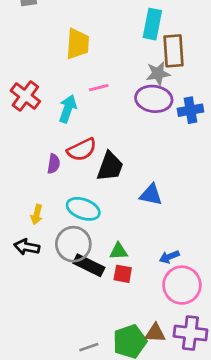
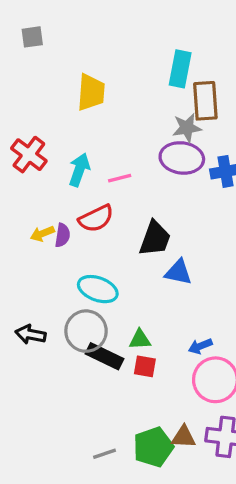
pink line: (99, 88) -> (120, 178), moved
black trapezoid: (110, 167) -> (155, 239), moved
yellow arrow: (37, 215) -> (42, 234), moved, turned 54

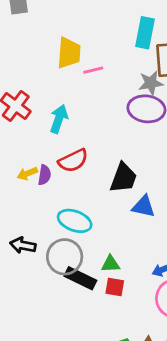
pink line: (120, 178) -> (93, 70), moved
black arrow: (31, 334) -> (23, 245), moved

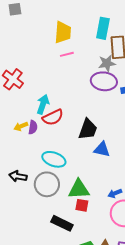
yellow trapezoid: (69, 53) -> (63, 32), moved
cyan arrow: (59, 119) -> (43, 104), moved
green triangle: (111, 264) -> (79, 189), size x1.6
black rectangle: (80, 278) -> (62, 223), moved

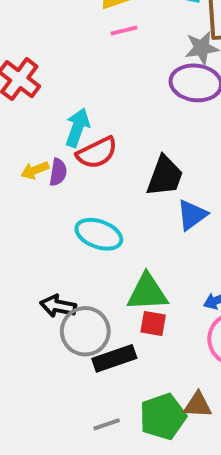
blue triangle: (102, 149) -> (192, 215), turned -48
black arrow: (18, 176) -> (58, 306), moved
gray circle: (47, 184) -> (85, 331), moved
black rectangle: (62, 223) -> (114, 358), turned -45

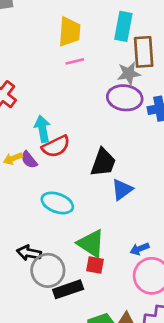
cyan arrow: (77, 128) -> (42, 129), turned -30
purple semicircle: (58, 172) -> (29, 160), turned 132
green triangle: (147, 292) -> (91, 243), turned 36

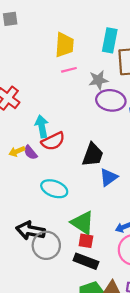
gray star: (129, 74) -> (98, 80), moved
black arrow: (29, 253) -> (30, 231), size x1.4
black rectangle: (68, 289) -> (86, 261), moved, turned 40

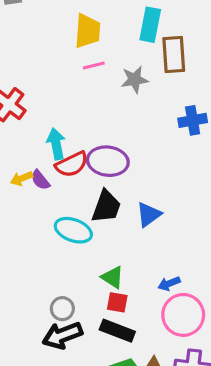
purple ellipse: (111, 100) -> (108, 161), moved
black trapezoid: (93, 155) -> (106, 207), moved
green triangle: (83, 223) -> (113, 277), size x0.7
black arrow: (30, 231) -> (62, 335), moved, turned -32
gray circle: (46, 245) -> (62, 309), size x0.6

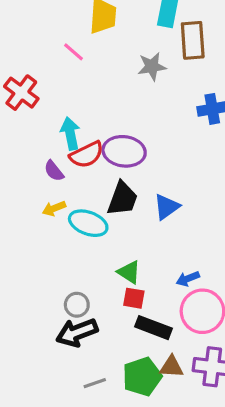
pink line: (94, 65) -> (74, 52), moved, turned 55
yellow arrow: (22, 178) -> (54, 208), moved
black rectangle: (117, 331) -> (153, 328), moved

